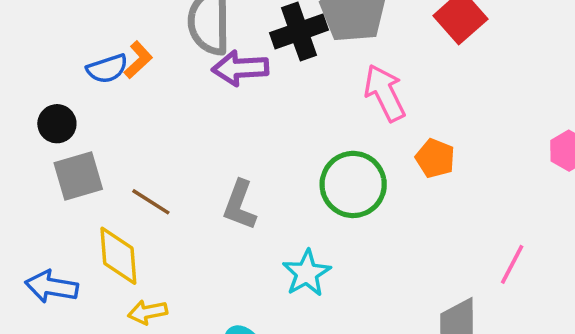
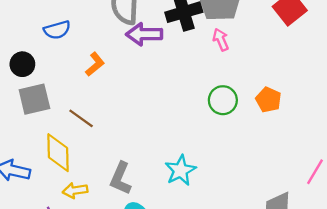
orange L-shape: (138, 60) -> (95, 64), moved
pink arrow: (385, 93) -> (221, 40), moved, size x0.6
green circle: (353, 184) -> (223, 100), moved, size x0.7
gray L-shape: (240, 205) -> (121, 178), moved

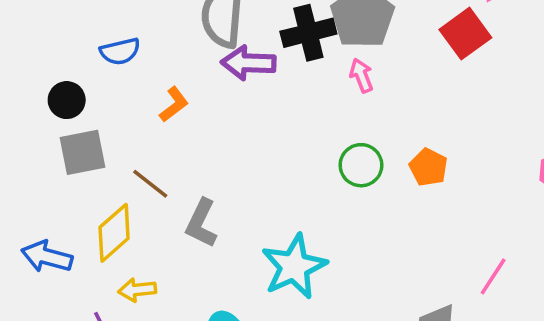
yellow diamond: (58, 153) -> (114, 233), turned 48
cyan star: (180, 170) -> (294, 267), size x1.4
gray L-shape: (121, 178) -> (201, 223), moved

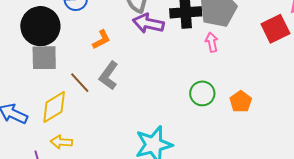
black circle: (67, 100) -> (40, 26), size x1.8
gray L-shape: (201, 223) -> (109, 76), moved

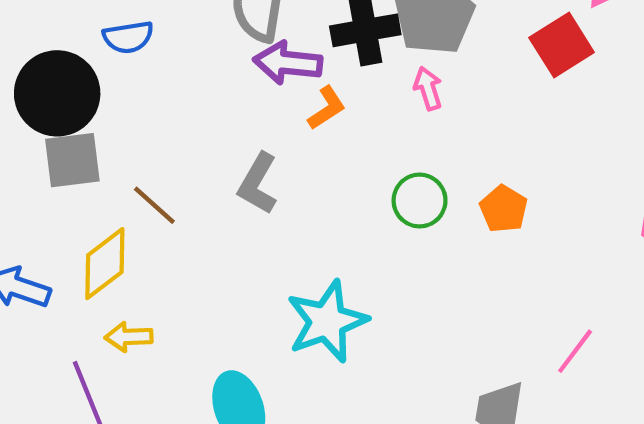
orange L-shape: (101, 40) -> (327, 108), moved
gray L-shape: (109, 76) -> (258, 184), moved

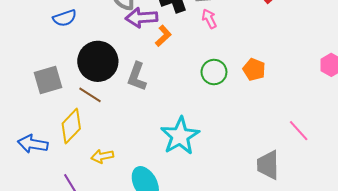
black circle: (57, 93) -> (98, 61), moved
yellow arrow: (129, 337) -> (102, 156), moved
pink line: (575, 351) -> (299, 131), turned -70

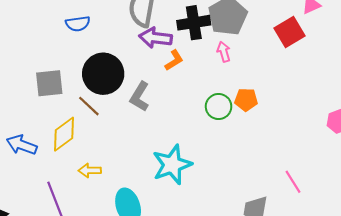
orange pentagon: (254, 69) -> (246, 100), moved, turned -30

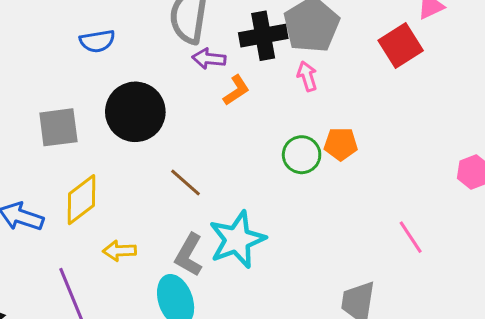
purple arrow: (156, 38) -> (209, 59), size x0.7
gray L-shape: (140, 97) -> (189, 255), moved
brown line: (89, 106) -> (186, 182), moved
pink line: (293, 182) -> (411, 237), moved

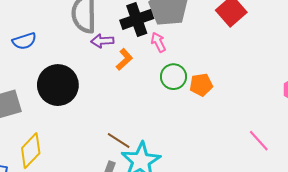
pink arrow: (307, 76) -> (158, 42), moved
green circle: (302, 155) -> (173, 77), moved
brown line: (186, 182) -> (119, 140), moved

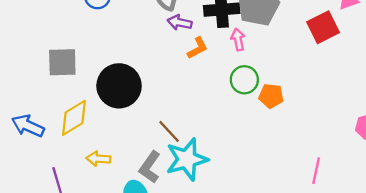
black circle: (58, 85) -> (119, 86), moved
pink line: (259, 141) -> (316, 171), turned 40

